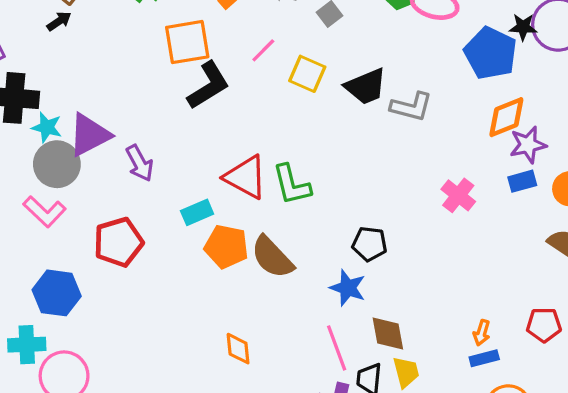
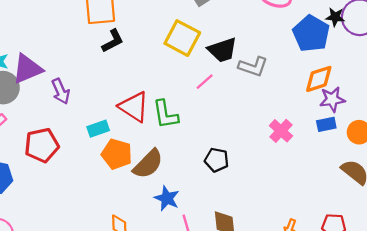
pink line: (263, 50) -> (205, 82), moved
yellow square: (307, 74) -> (182, 38), size x1.4
black L-shape: (208, 86) -> (113, 41), size x0.7
brown semicircle: (272, 257) -> (148, 164), turned -96
blue star: (348, 288) -> (167, 198), moved

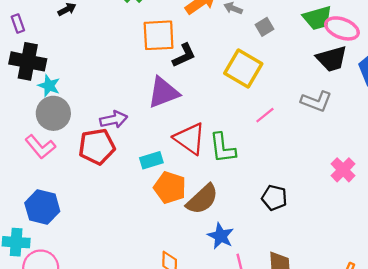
black L-shape: (113, 41) -> (184, 55), moved
black trapezoid: (222, 50) -> (332, 59), moved
purple triangle: (27, 69) -> (163, 92), moved
purple arrow: (61, 91) -> (114, 120), turned -80
red pentagon: (42, 145) -> (97, 147), moved

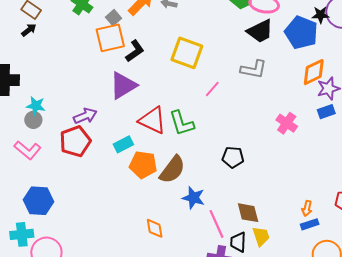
gray square: (265, 27) -> (114, 18), moved
cyan star: (49, 86) -> (36, 106), moved
gray circle: (53, 113) -> (33, 120), size x0.6

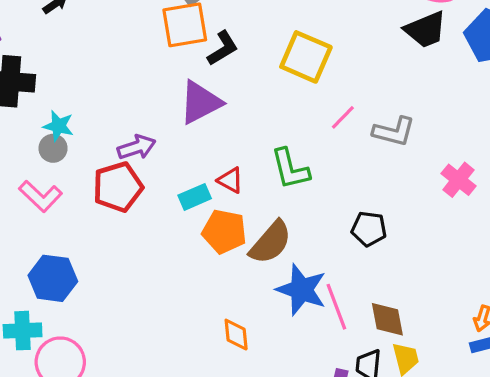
gray L-shape: (254, 69) -> (394, 132), moved
red triangle: (152, 120) -> (230, 180), moved, size x0.6
blue star: (193, 198) -> (301, 290), size x1.4
pink line: (216, 224) -> (336, 307), moved

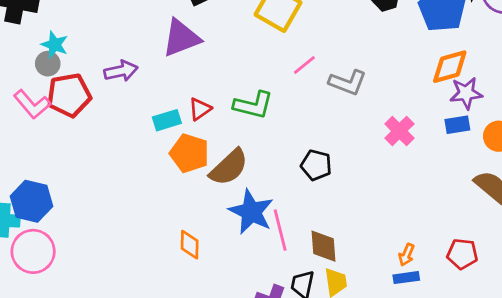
green L-shape: (290, 169) -> (253, 105), turned -69
red triangle: (230, 180) -> (200, 109), turned 50
red pentagon: (118, 187) -> (69, 95), moved
blue hexagon: (53, 278) -> (31, 201), moved

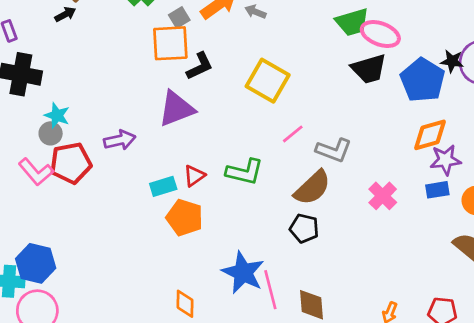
brown semicircle: (229, 167) -> (312, 188), moved

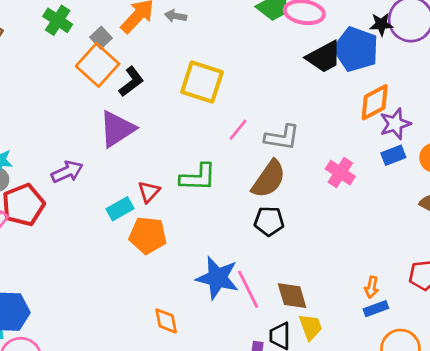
orange square: (170, 43) -> (98, 65), turned -33
black trapezoid: (369, 69) -> (324, 57), moved

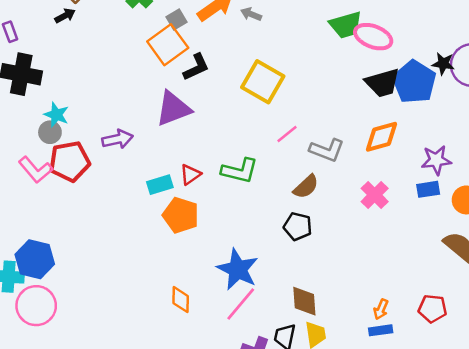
orange diamond: (375, 102) -> (382, 137), moved
brown semicircle: (269, 179) -> (306, 187), size x0.7
pink line: (248, 289) -> (241, 304), moved, turned 54

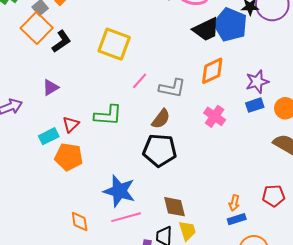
purple triangle: (173, 109) -> (50, 87), moved, size x0.6
black pentagon: (298, 226) -> (160, 150), size x1.5
pink line: (241, 304) -> (126, 217), turned 44

